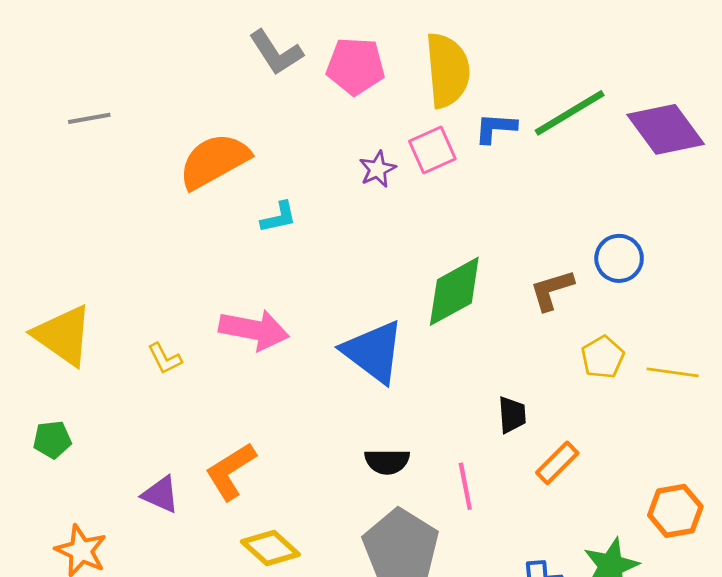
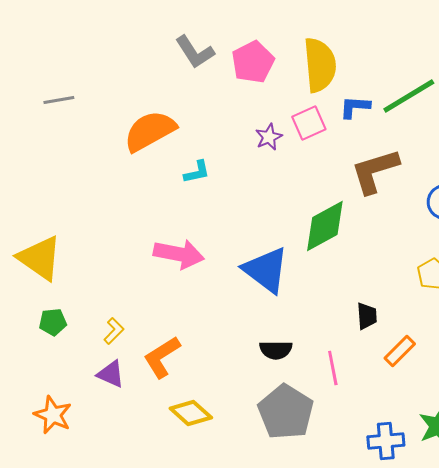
pink pentagon: (356, 66) -> (253, 62), turned -30
brown L-shape: (552, 290) -> (375, 171), moved, size x1.5
yellow L-shape: (165, 359) -> (114, 331), moved, turned -108
green pentagon: (52, 440) -> (53, 322), moved

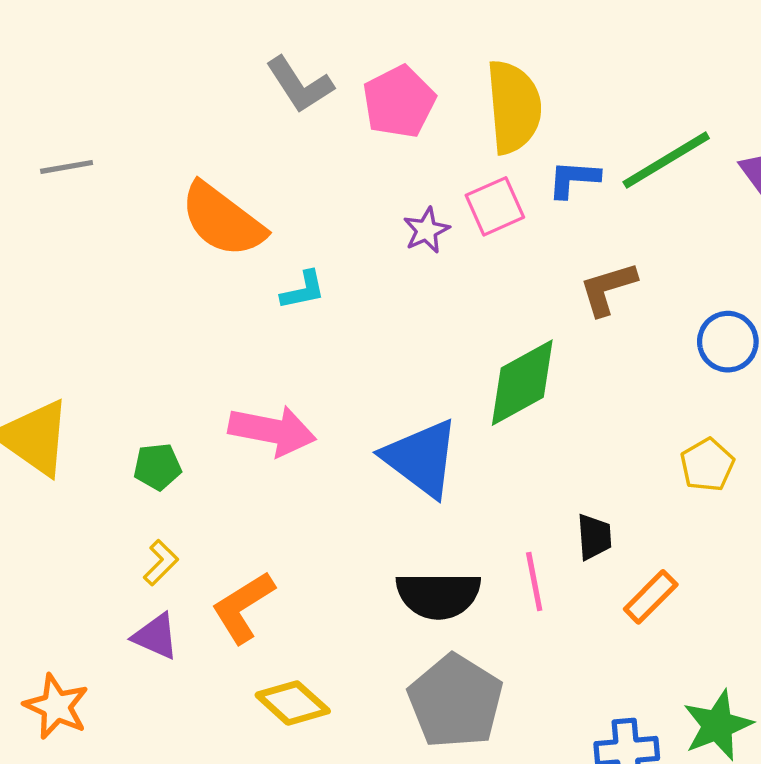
orange semicircle: (150, 131) -> (222, 220), turned -114
brown L-shape: (375, 171) -> (608, 289), size x0.7
green pentagon: (53, 322) -> (157, 467), moved
black semicircle: (276, 350) -> (438, 595), size x1.5
pink line: (333, 368) -> (534, 581), moved

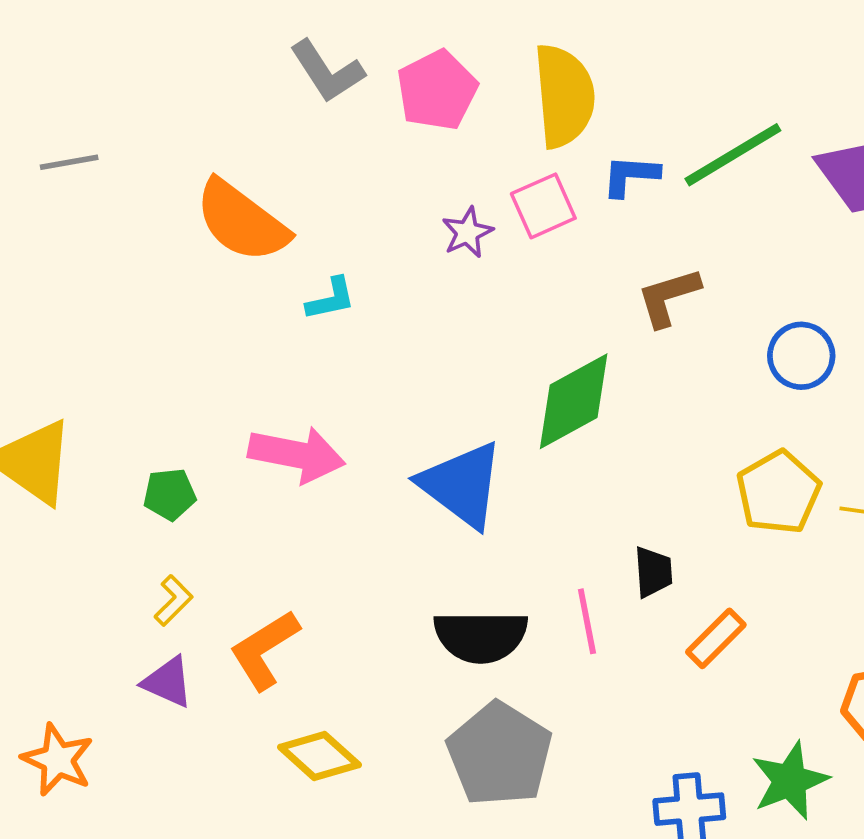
yellow pentagon: (707, 465) -> (778, 492), size x1.4

